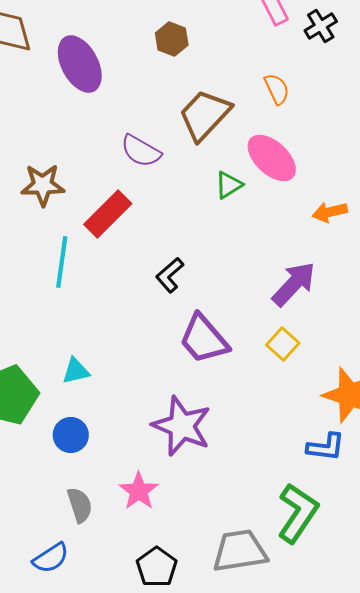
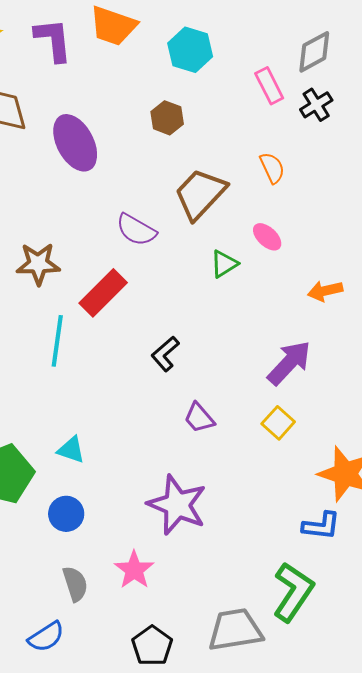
pink ellipse: (272, 158) -> (267, 237), size x0.6
purple trapezoid: (204, 339) -> (199, 418), size x0.6
cyan triangle: (76, 371) -> (71, 450), turned 32

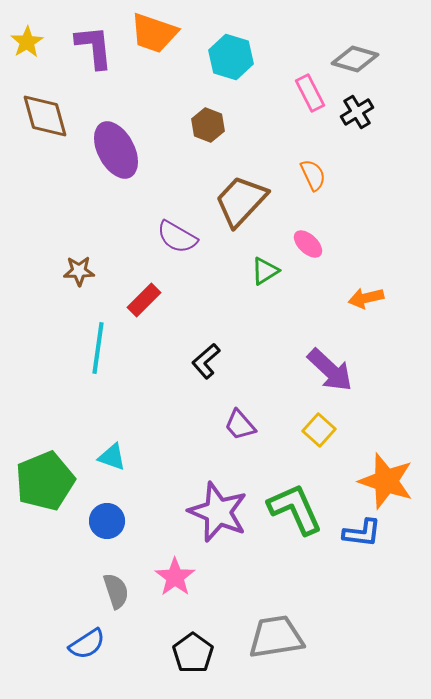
gray diamond: (314, 52) -> (355, 59), turned 45
brown star: (38, 264) -> (79, 271), size x0.7
red rectangle: (103, 293) -> (144, 300), size x0.7
purple arrow: (289, 363) -> (330, 370), turned 90
green L-shape: (293, 592) -> (295, 509), moved, turned -58

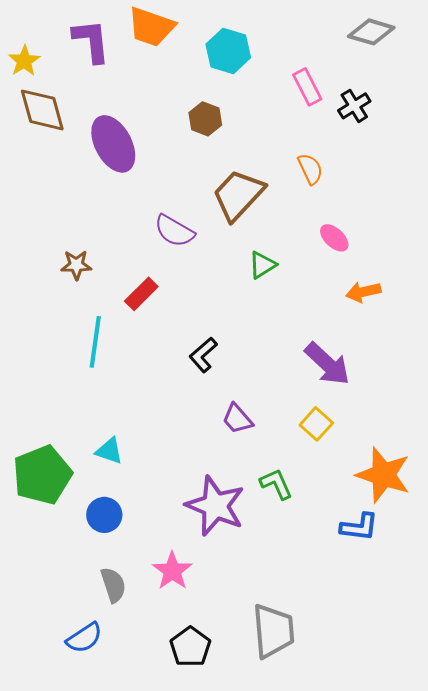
yellow star: (27, 42) -> (24, 61), moved
gray diamond: (355, 59) -> (371, 32), moved
pink ellipse: (308, 244) -> (334, 238), moved
green L-shape: (295, 509) -> (276, 484), moved, size x0.6
gray trapezoid: (276, 637) -> (273, 631), turned 94

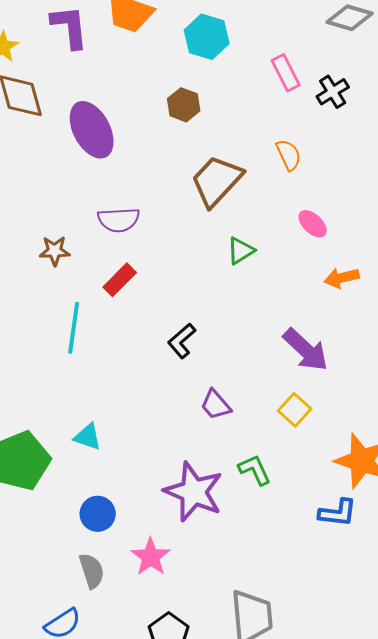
purple semicircle: (174, 231) -> (119, 220), moved, turned -33
blue circle: (104, 515) -> (98, 514), moved

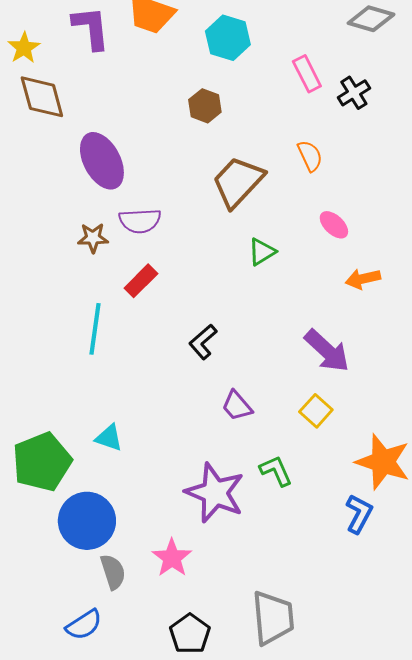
purple ellipse: (92, 130) -> (102, 161), moved
brown star: (55, 251) -> (93, 238), moved
blue L-shape: (338, 513) -> (359, 514), turned -69
blue circle: (98, 514) -> (87, 521), moved, size x1.6

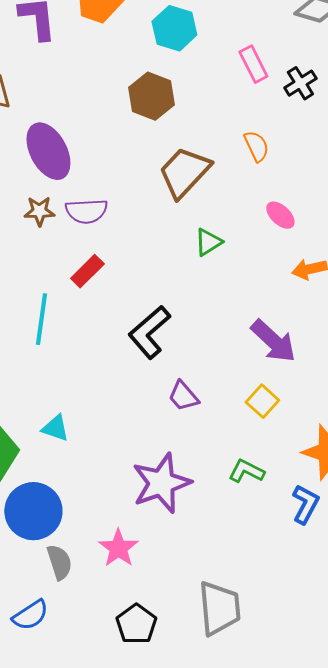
brown hexagon: (205, 106) -> (151, 96), size x1.4
brown star: (93, 238) -> (39, 211), moved
black L-shape: (203, 342) -> (149, 332), size x1.5
green L-shape: (276, 471) -> (246, 471), moved, turned -39
purple star: (215, 493) -> (161, 483), turned 30

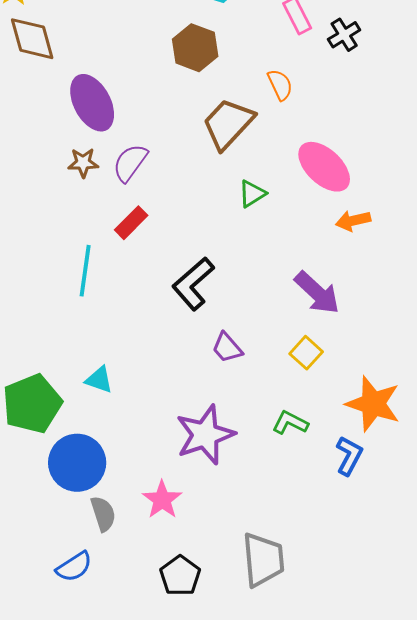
orange semicircle: (256, 146) -> (280, 85), moved
purple semicircle: (86, 211) -> (130, 163), turned 129
pink ellipse: (280, 215) -> (324, 167), size x1.8

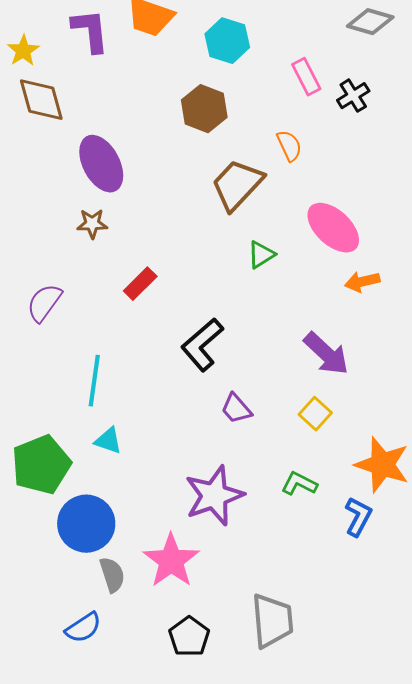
purple semicircle: (130, 163) -> (44, 303), moved
cyan line: (85, 271) -> (94, 381), moved
pink star: (162, 500) -> (171, 561), size x1.4

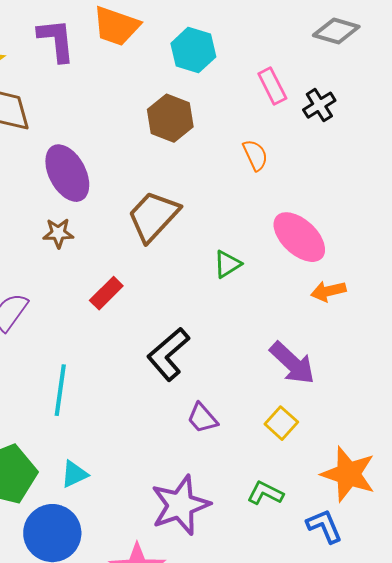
brown trapezoid: (237, 185) -> (153, 216), moved
cyan triangle: (108, 441) -> (74, 474), moved, turned -44
blue L-shape: (358, 517) -> (324, 526), turned -51

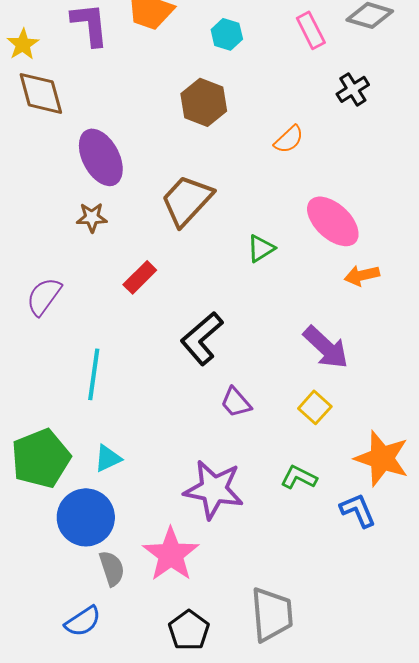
cyan hexagon: (193, 50) -> (227, 34), size x0.7
pink rectangle: (272, 86) -> (311, 30), moved
orange semicircle: (255, 155) -> (289, 139), turned 72
purple star: (180, 505) -> (214, 489), turned 30

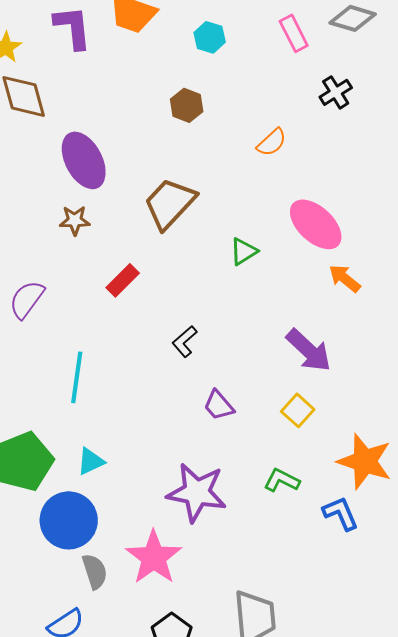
brown hexagon: (204, 102) -> (187, 105), size x0.7
orange arrow: (362, 275) -> (345, 278), turned 52
black L-shape: (202, 338) -> (185, 341), size x0.6

